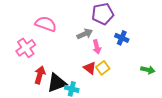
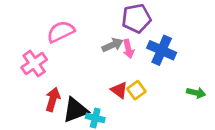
pink semicircle: (46, 24) -> (61, 32), turned -45
blue cross: (122, 38) -> (162, 50), size x1.5
pink arrow: (97, 47) -> (128, 49), moved

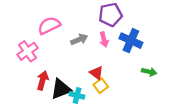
gray arrow: (112, 45) -> (79, 39), moved
yellow square: (136, 90) -> (101, 86), moved
green arrow: (196, 93) -> (149, 72), moved

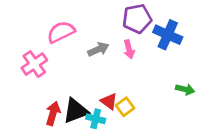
blue cross: (131, 41) -> (168, 35), moved
red triangle: (96, 73) -> (109, 101), moved
red arrow: (43, 80) -> (53, 113), moved

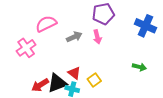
blue cross: (168, 35) -> (145, 26), moved
red triangle: (109, 101) -> (74, 73), moved
red arrow: (53, 113) -> (40, 85), turned -138

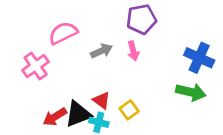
blue cross: (145, 26) -> (199, 58), moved
green arrow: (139, 67) -> (191, 92), size x1.5

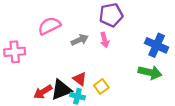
pink cross: (36, 66) -> (15, 52), moved, turned 30

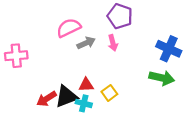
purple pentagon: (111, 15) -> (120, 16), turned 30
pink semicircle: (49, 26) -> (69, 28), moved
red triangle: (80, 79) -> (86, 85), turned -40

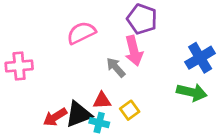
gray arrow: (86, 43) -> (116, 67), moved, turned -108
pink arrow: (113, 43) -> (134, 51), size x1.5
blue cross: (169, 49) -> (200, 58), turned 35

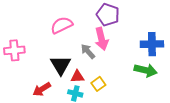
blue cross: (200, 58) -> (152, 44), turned 30
black triangle: (78, 114) -> (61, 65), moved, turned -40

